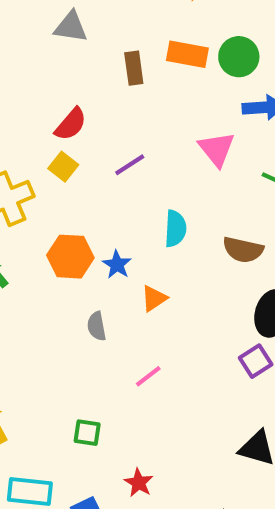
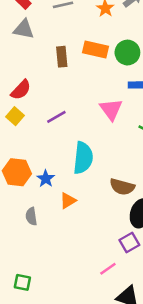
cyan semicircle: (175, 229) -> (83, 158), size x1.4
brown semicircle: (243, 250) -> (122, 187), moved
pink line: (148, 376) -> (108, 269), moved

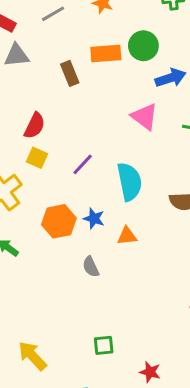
purple line: (56, 117) -> (83, 164), moved
orange triangle: (68, 201) -> (127, 236), turned 42

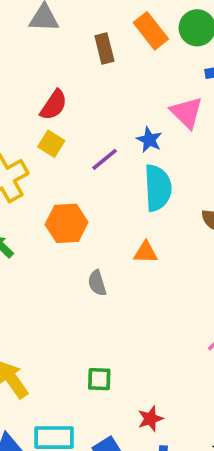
orange rectangle: (106, 54) -> (151, 31), turned 48
blue star: (94, 219) -> (149, 140), moved
red star: (150, 372) -> (150, 419), turned 30

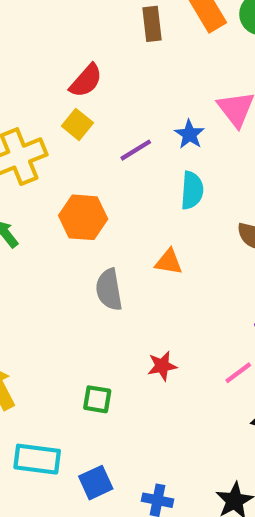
cyan semicircle: (158, 188) -> (192, 190), size x0.7
gray semicircle: (97, 283) -> (109, 290), size x1.4
red star: (150, 419) -> (162, 366), moved

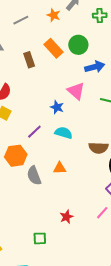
purple line: (136, 150) -> (34, 132), moved
cyan semicircle: (192, 190) -> (64, 133), turned -66
gray semicircle: (109, 290) -> (34, 176), moved

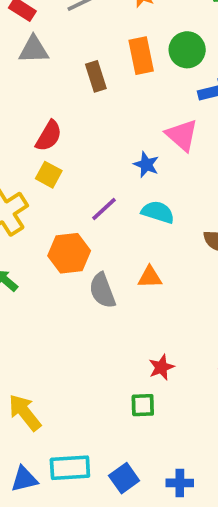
orange rectangle: (54, 48) -> (141, 56), turned 30
green square: (40, 238) -> (143, 405), moved

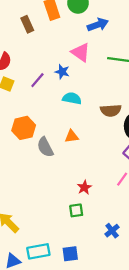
purple line: (104, 209) -> (37, 80), moved
blue square: (124, 478) -> (70, 254), turned 35
blue cross: (180, 483) -> (112, 231), moved, turned -32

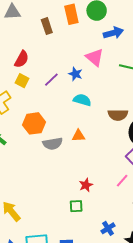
gray semicircle: (45, 147) -> (53, 144), turned -78

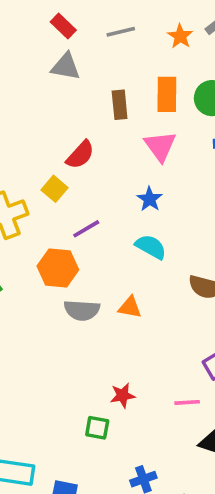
pink triangle: (95, 57) -> (160, 146), moved
red semicircle: (22, 59) -> (80, 155), moved
purple line: (51, 80) -> (86, 229), moved
pink line: (122, 181) -> (187, 402), turned 32

